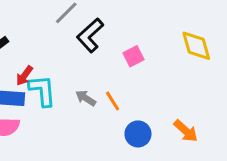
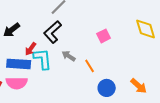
black L-shape: (90, 35) -> (53, 32), moved
gray arrow: (86, 98) -> (69, 56), moved

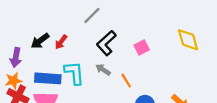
black L-shape: (53, 32) -> (106, 43), moved
red arrow: (31, 49) -> (61, 42), moved

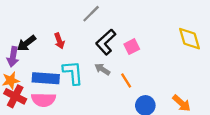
black arrow: (40, 41) -> (27, 43), moved
red arrow: (61, 42) -> (59, 41), turned -56
pink square: (142, 47) -> (132, 47), moved

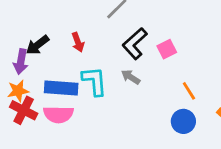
orange line: (126, 81) -> (189, 91), moved

